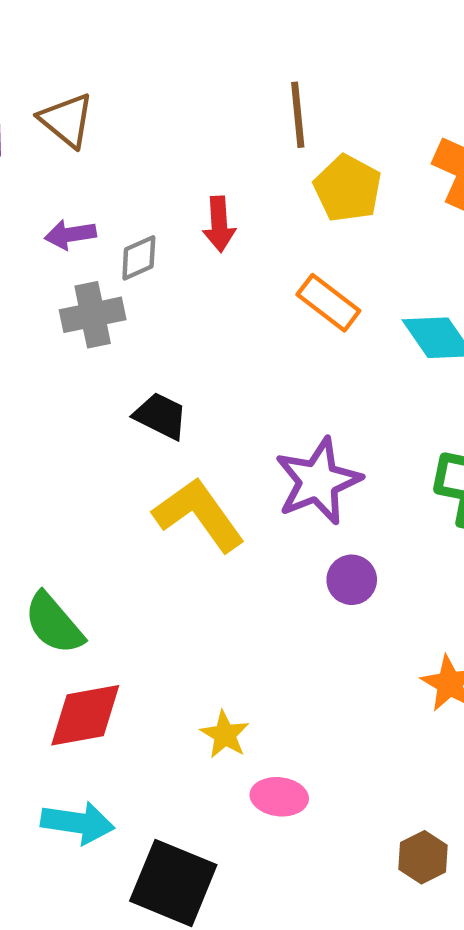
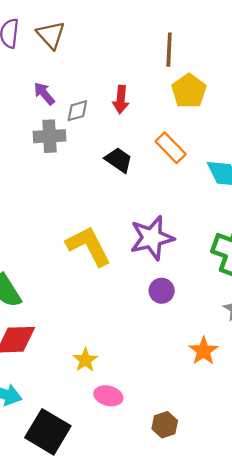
purple arrow: (70, 235) -> (44, 94), turned 50
black trapezoid: (161, 416) -> (119, 160), moved
brown hexagon: (423, 857) -> (165, 425), moved

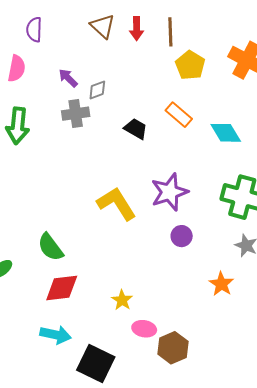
brown triangle: (51, 35) -> (103, 26), moved
red arrow: (121, 99) -> (137, 29), moved
brown hexagon: (165, 425) -> (173, 348), moved, size x1.4

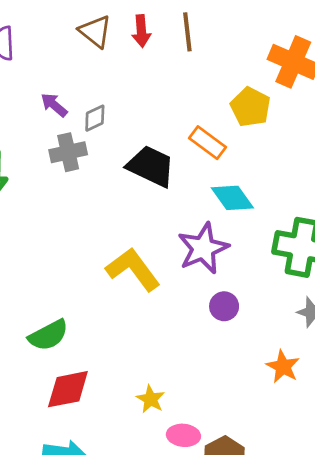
yellow pentagon: (190, 65) -> (250, 107), moved
black trapezoid: (136, 129) -> (151, 166), size x1.5
cyan diamond: (226, 133) -> (232, 198), moved
green semicircle: (50, 247) -> (48, 335), turned -76

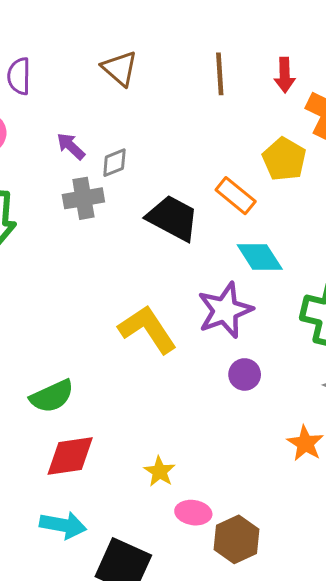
red arrow: (141, 31) -> (285, 75), moved

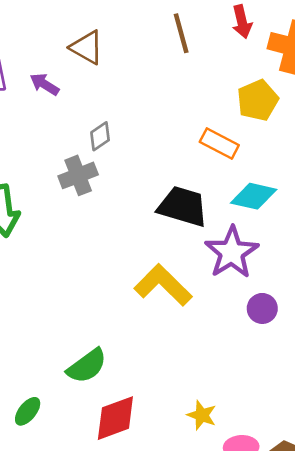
purple arrow: (71, 146) -> (45, 84), moved
yellow pentagon: (284, 159) -> (258, 100), turned 30
black trapezoid: (173, 218) -> (183, 206), moved
cyan diamond: (260, 257) -> (254, 196), turned -33

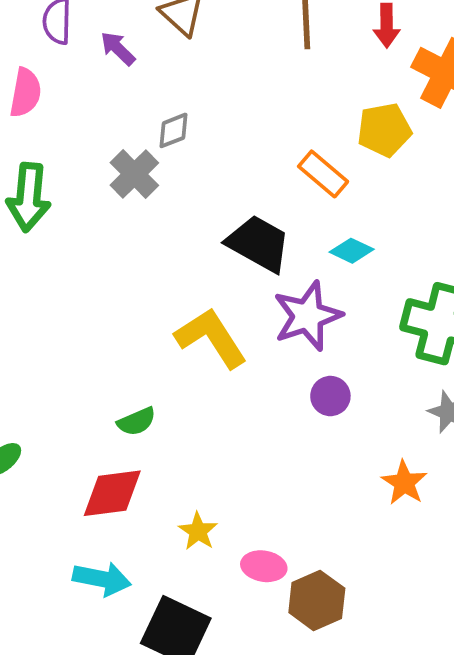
gray cross: (78, 175) -> (134, 174), turned -36
cyan diamond: (254, 196) -> (352, 251), size x0.7
green semicircle: (87, 366) -> (137, 421), moved, size x0.7
yellow star: (202, 415) -> (198, 531), moved

